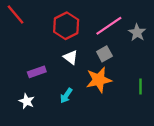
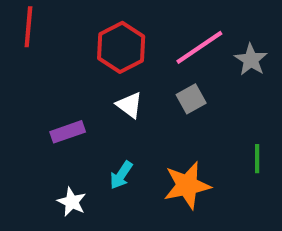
red line: (15, 14) -> (28, 27), turned 45
orange star: (99, 80) -> (187, 185), moved
white star: (27, 101) -> (72, 202), moved

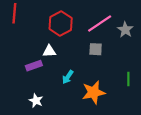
gray square: (191, 99) -> (96, 49), turned 32
white triangle: (129, 105) -> (49, 51), moved, turned -40
cyan arrow: (121, 175) -> (68, 77), moved

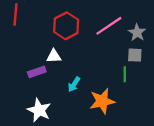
gray square: (96, 49) -> (135, 55), moved
green line: (128, 79) -> (125, 74), moved
white star: (36, 101) -> (39, 110), size x1.5

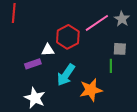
red hexagon: (66, 26) -> (68, 37), moved
gray star: (137, 33) -> (122, 19), moved
cyan arrow: (74, 84) -> (66, 75), size x1.6

